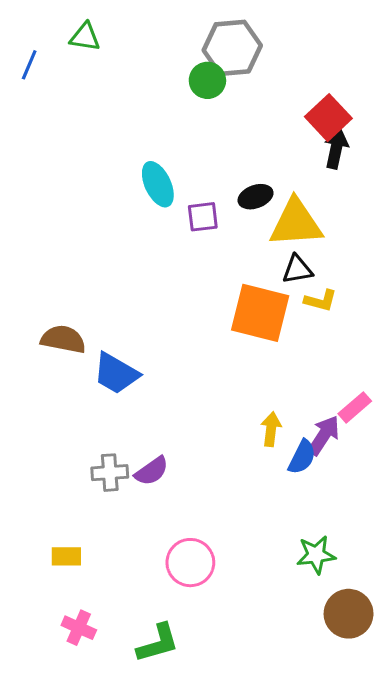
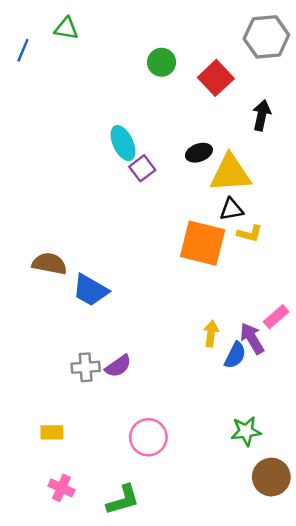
gray hexagon: (232, 48) -> (266, 37), moved
red square: (328, 118) -> (216, 78), moved
purple square: (203, 217) -> (142, 168), moved, turned -30
purple arrow: (324, 435) -> (252, 338), turned -64

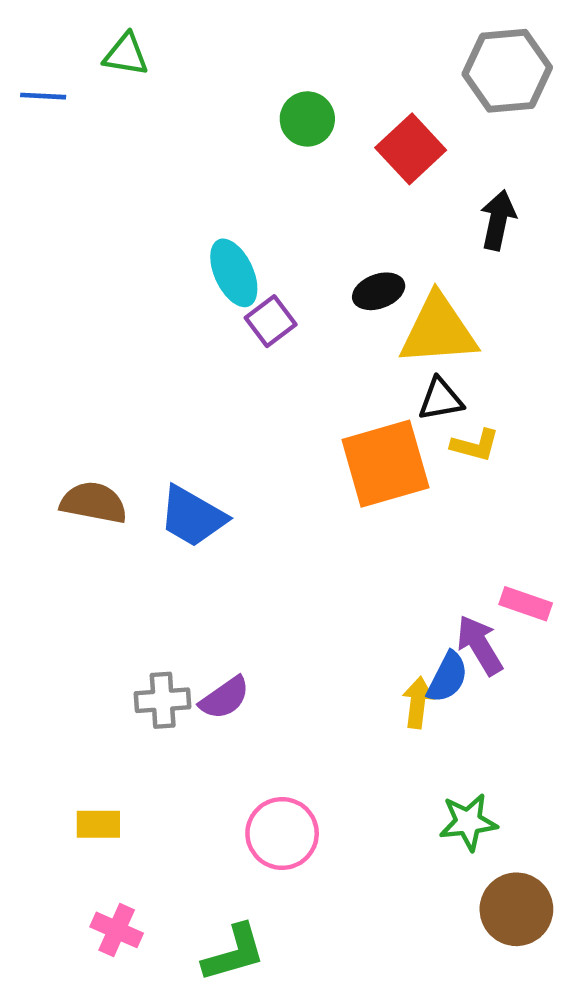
blue line: (23, 50) -> (43, 96), turned 70
orange square: (203, 243) -> (385, 464), turned -30
blue trapezoid: (90, 290) -> (192, 516), moved
pink rectangle: (276, 317) -> (526, 604), turned 60
yellow arrow: (211, 334) -> (418, 703), moved

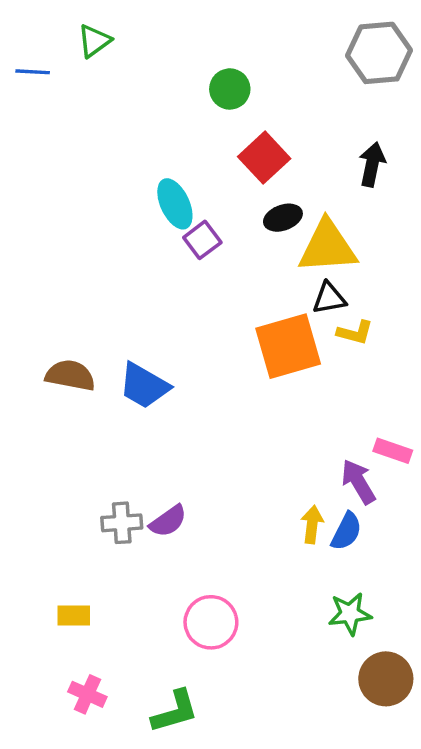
green triangle: (126, 55) -> (94, 41), turned -45
red square: (411, 149) -> (264, 158), moved
blue semicircle: (447, 677) -> (346, 531), moved

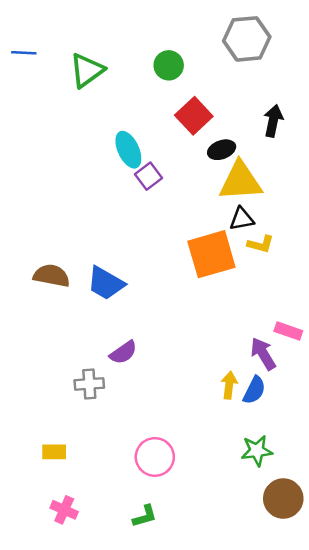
green triangle: (94, 41) -> (87, 70), moved, size x1.4
gray hexagon: (379, 53) -> (247, 39), moved
black ellipse: (283, 218) -> (222, 150), moved
purple semicircle: (168, 521) -> (123, 352), moved
green L-shape: (175, 711) -> (145, 516), moved, size x0.7

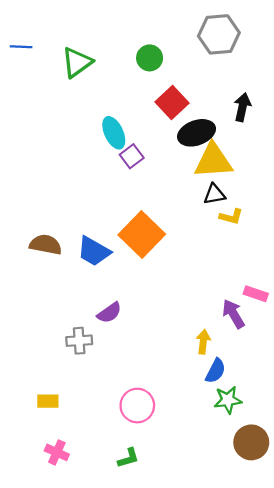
black ellipse: (222, 150) -> (197, 133), size x1.5
orange square: (211, 254) -> (142, 234), moved, turned -30
blue semicircle: (254, 390) -> (216, 371), moved

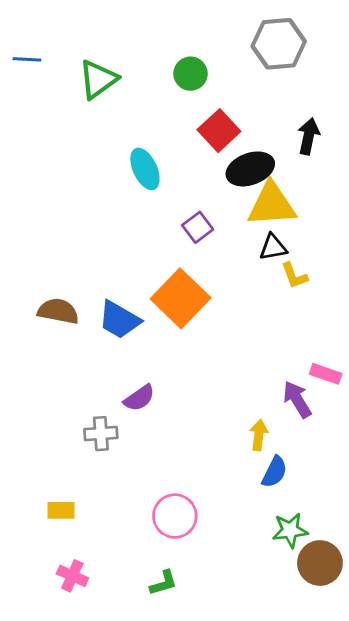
purple square: (132, 156) -> (198, 227), moved
yellow L-shape: (231, 217) -> (294, 276), turned 55
green star: (228, 400) -> (290, 530), moved

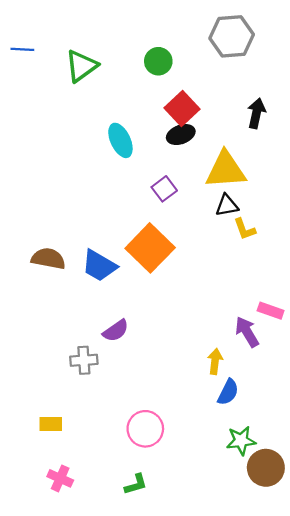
black ellipse: (250, 169) -> (181, 134), moved, size x0.7

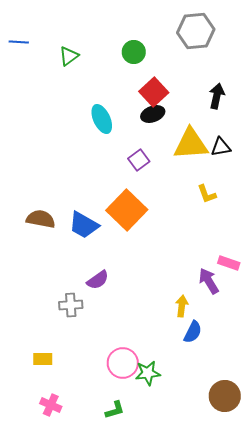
green triangle: (81, 66) -> (69, 56), size x0.7
black triangle: (227, 205) -> (221, 147), moved
green star: (241, 441) -> (148, 373), moved

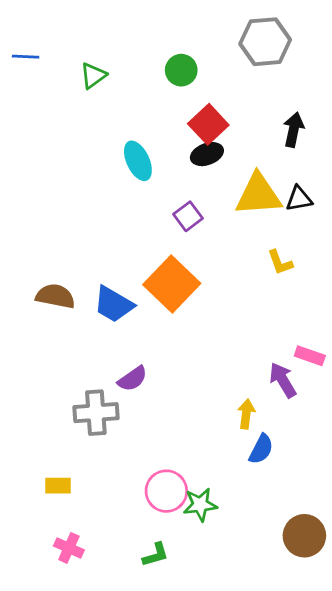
gray cross: (71, 305) -> (96, 413), size x1.4

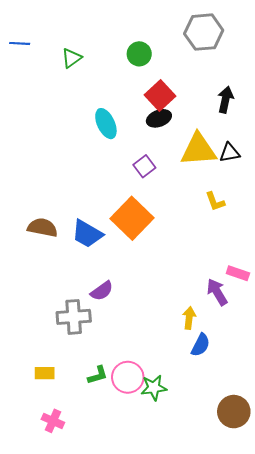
green L-shape: (156, 555) -> (98, 375), moved

